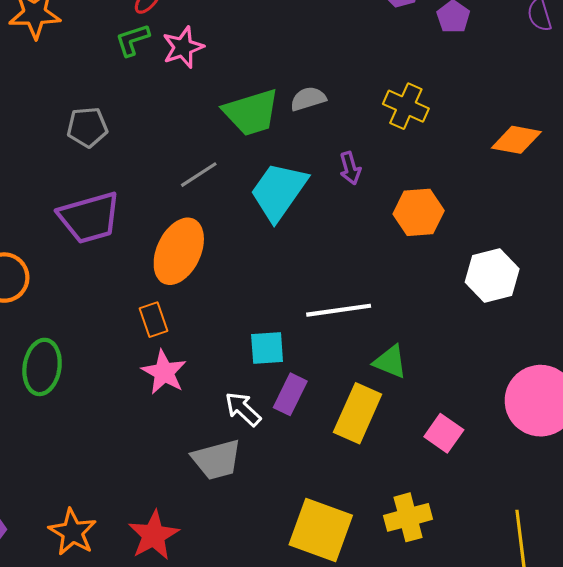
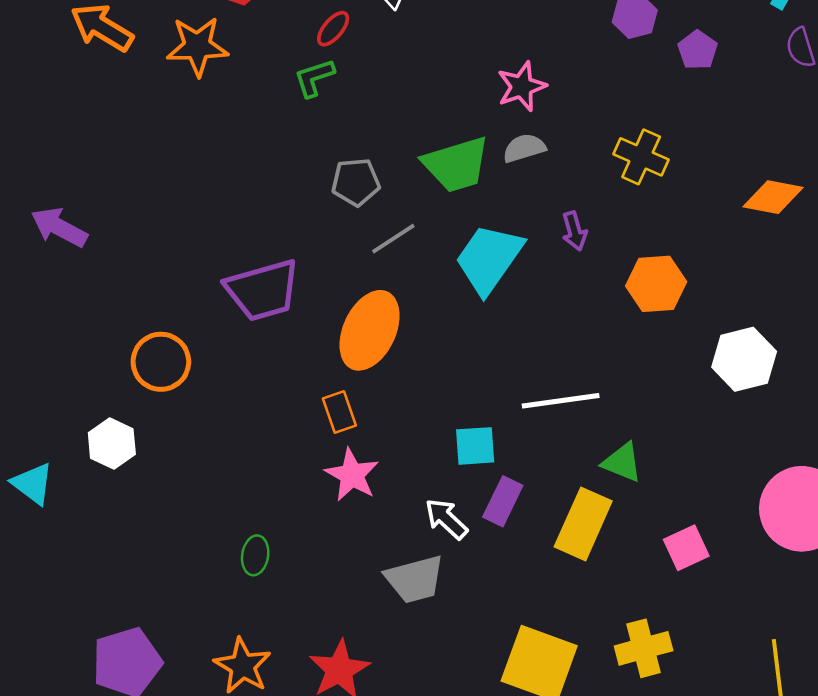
pink star: (183, 47) -> (522, 87), moved
gray pentagon: (87, 127) -> (356, 182), moved
green ellipse: (42, 367) -> (255, 555), moved, size x0.6
pink square: (444, 433) -> (686, 548), turned 30

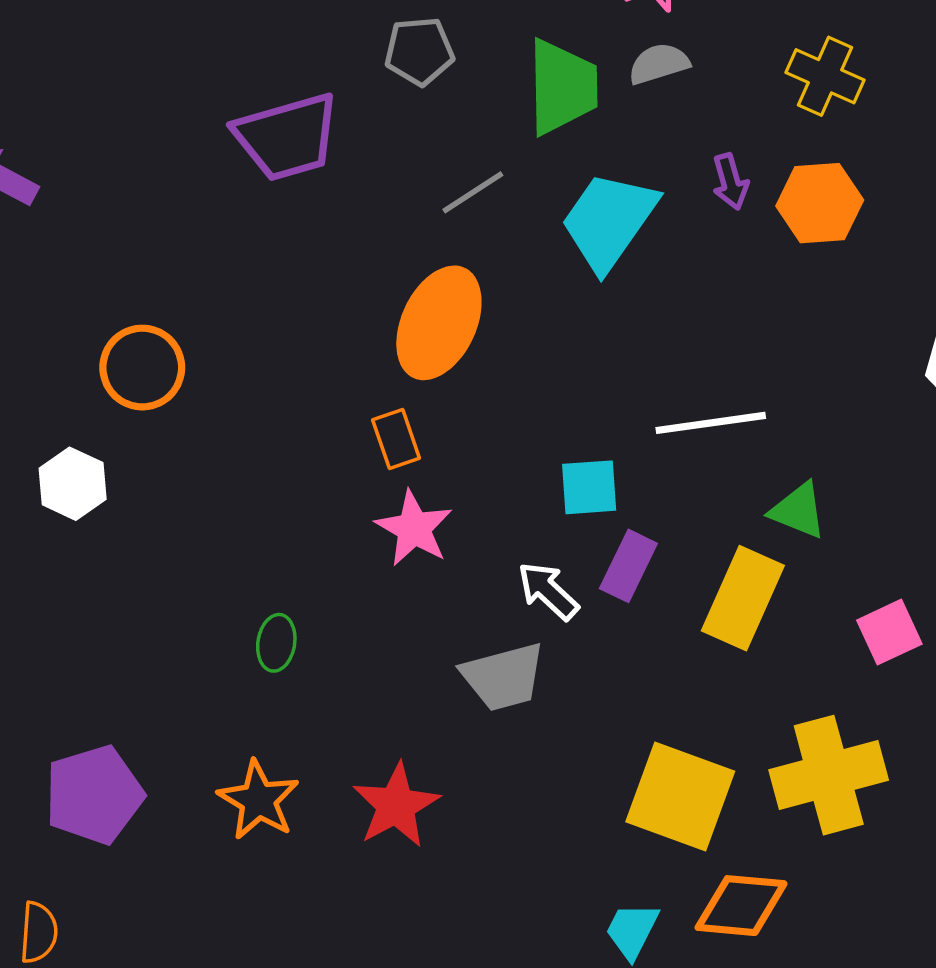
green trapezoid: (456, 164) -> (562, 87), turned -74
gray pentagon: (356, 182) -> (419, 51), moved
orange hexagon: (656, 284) -> (820, 203), moved
purple trapezoid: (263, 290) -> (287, 137), moved
yellow cross: (644, 648) -> (829, 775), size x1.4

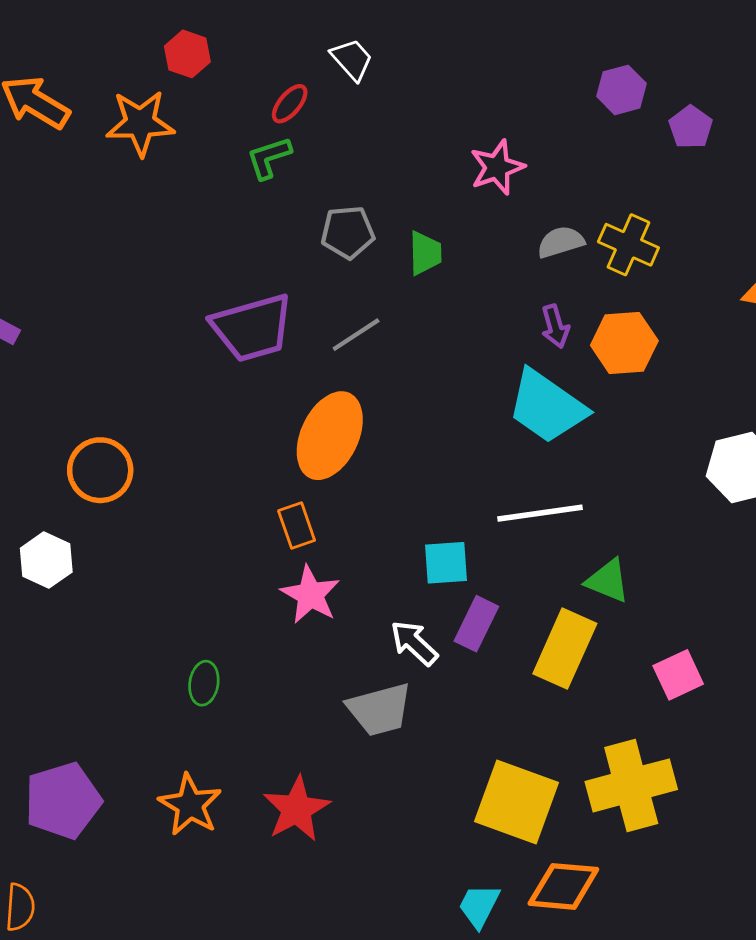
gray pentagon: (419, 51) -> (348, 232), moved
gray semicircle: (659, 64) -> (561, 242), moved
green trapezoid: (562, 87) -> (425, 253), size x0.6
purple trapezoid: (287, 137) -> (252, 328), moved
cyan trapezoid: (609, 221) -> (547, 407), moved, turned -90

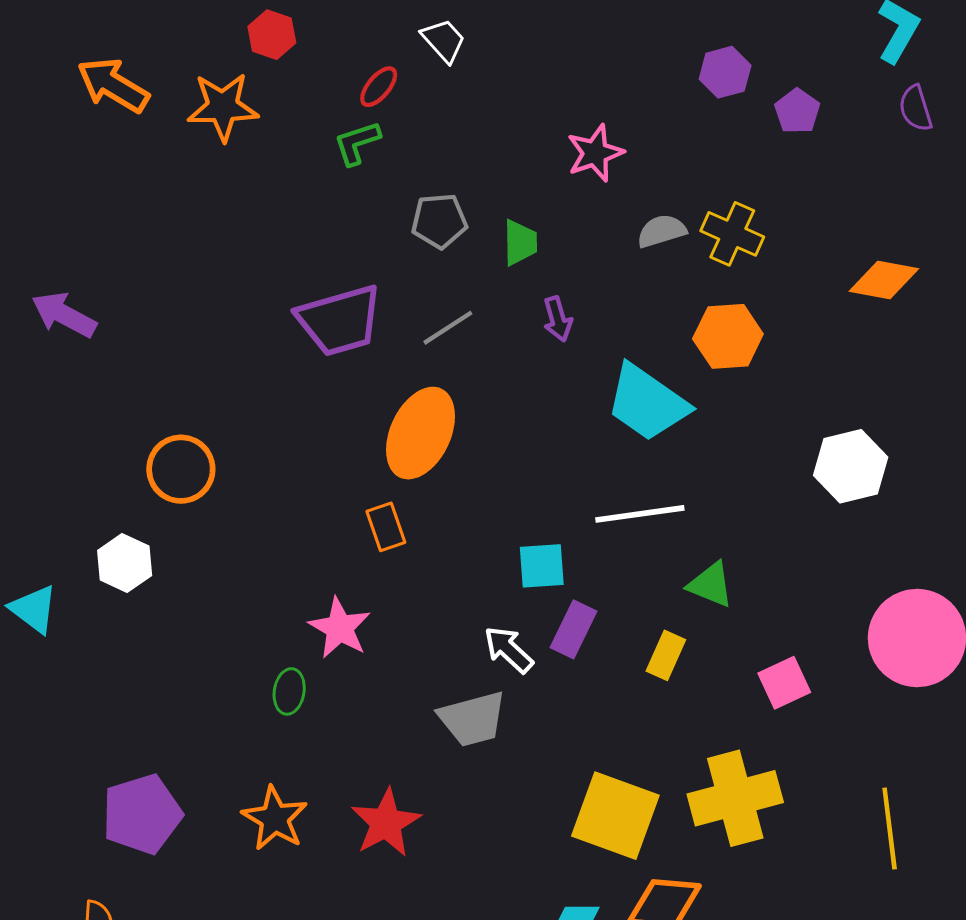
purple arrow: (555, 326) -> (558, 319), moved
pink star: (310, 595) -> (340, 628), moved
yellow rectangle: (565, 649) -> (666, 655), size x0.6

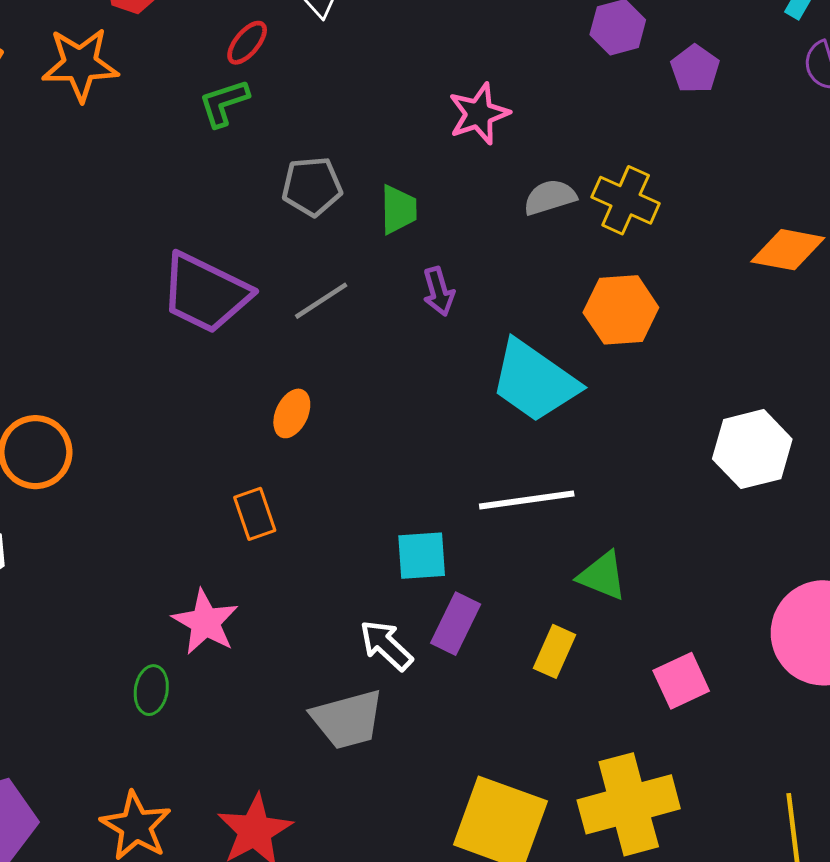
purple trapezoid: (340, 320) -> (205, 293), turned 42
orange ellipse: (421, 433) -> (292, 413), size x0.5

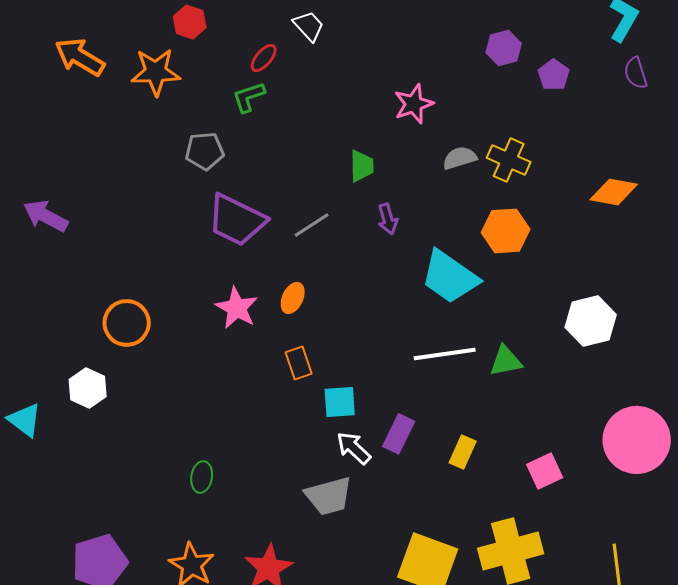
gray pentagon: (312, 186) -> (205, 151), moved
orange rectangle: (255, 514) -> (299, 363), moved
cyan square: (422, 556) -> (340, 402), moved
green triangle: (602, 576) -> (506, 361), moved, turned -33
pink star: (205, 622) -> (237, 308), moved

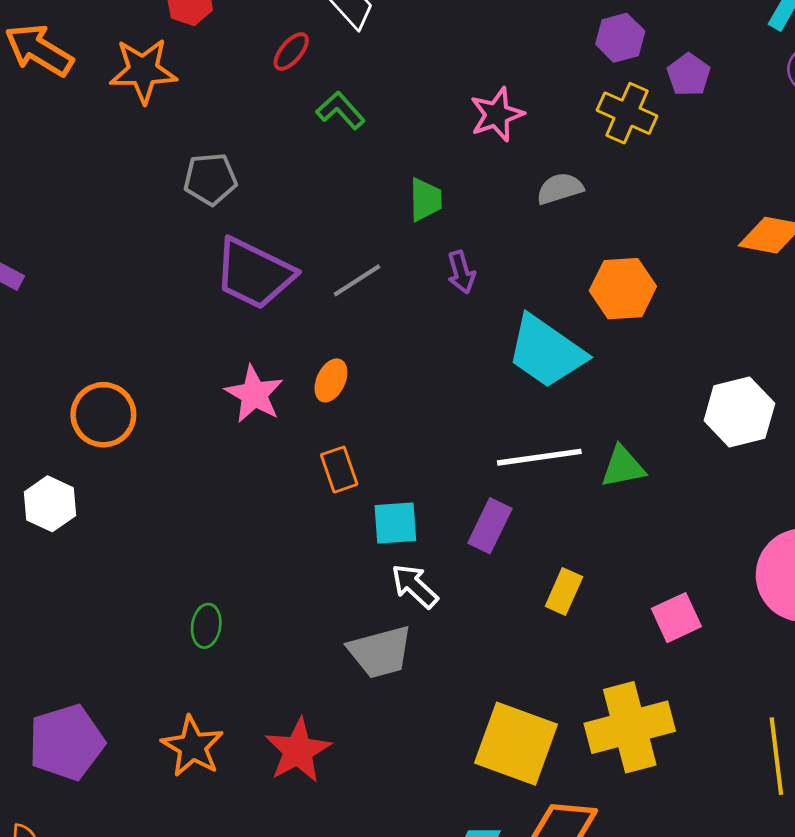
green L-shape: (249, 97) -> (341, 110), moved, turned 66
yellow cross: (509, 160) -> (627, 113), moved
purple rectangle: (399, 434) -> (490, 526), moved

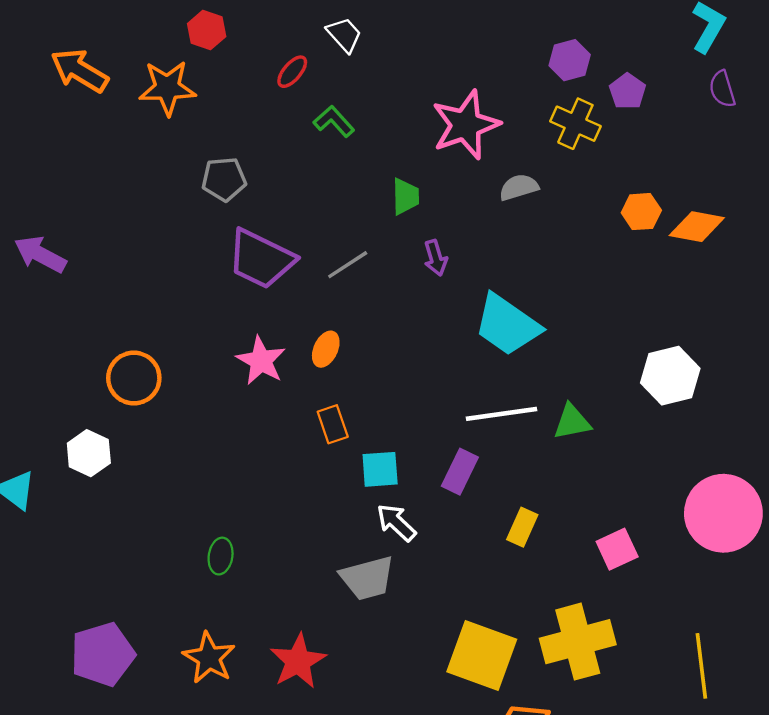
pink star: (497, 114) -> (466, 125), size x1.5
orange hexagon: (623, 289) -> (641, 212), moved, size x0.7

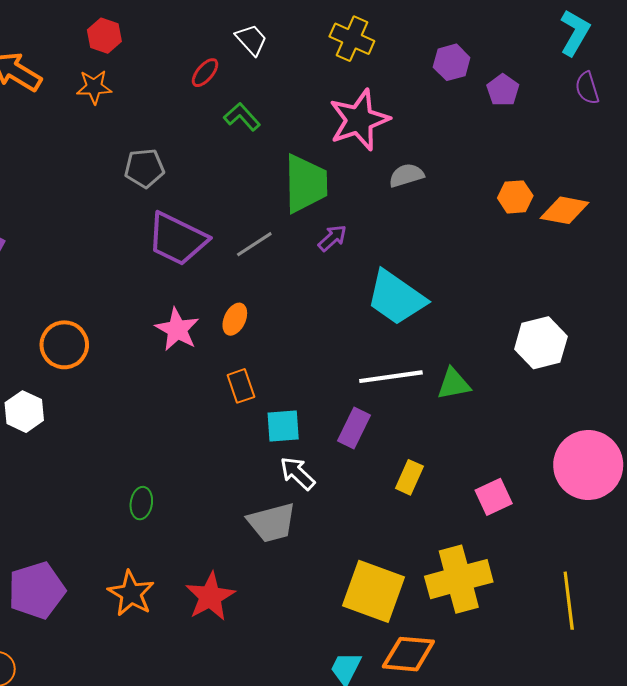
red hexagon: (207, 30) -> (104, 36), moved
orange star: (167, 88) -> (94, 87), size x0.7
yellow cross: (575, 124) -> (352, 39), moved
green trapezoid: (406, 197) -> (306, 184), size x1.8
purple arrow: (436, 258) -> (332, 238), turned -116

